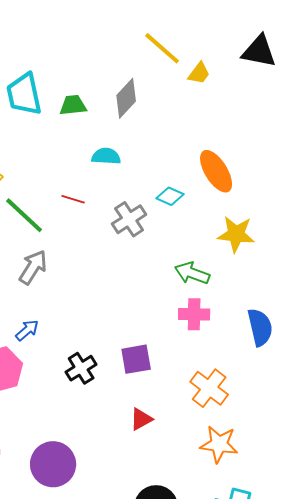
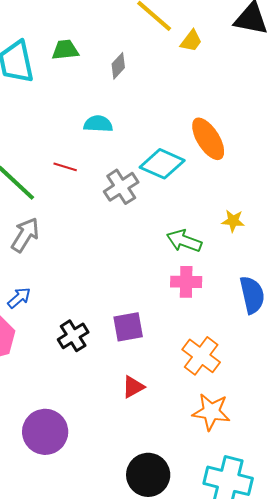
gray diamond: (126, 98) -> (118, 66), size x0.7
green trapezoid: (73, 105) -> (65, 50), moved
cyan diamond: (170, 196) -> (162, 164), size x1.6
yellow star: (236, 234) -> (233, 221), moved, size x0.6

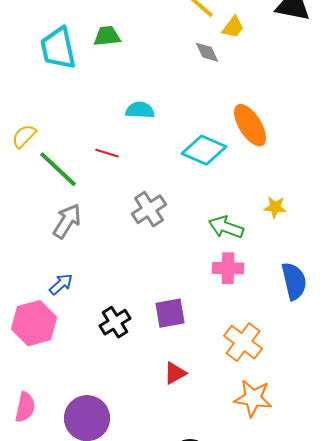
gray diamond: (118, 66) -> (207, 52), moved, turned -68
gray cross: (121, 187) -> (149, 209), moved

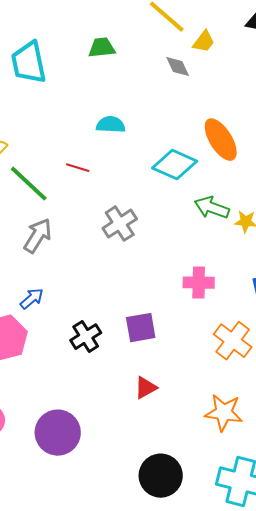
green trapezoid: (107, 36) -> (102, 48), moved
green arrow: (226, 227) -> (212, 208), moved
orange cross: (243, 342) -> (233, 341), moved

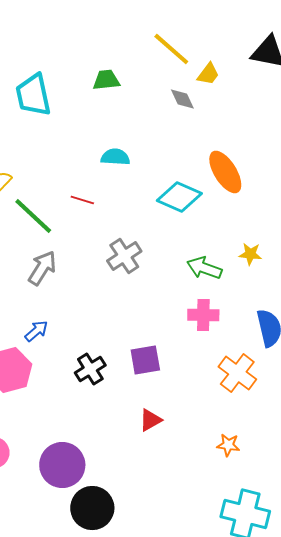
green arrow: (212, 208) -> (204, 268), moved
orange star: (224, 413) -> (228, 445), size x0.6
black circle: (161, 476) -> (92, 508), moved

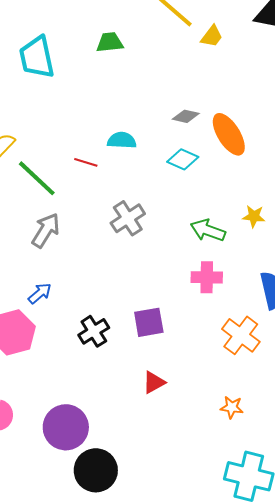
gray diamond: (182, 99) -> (186, 116), moved, turned -52
cyan semicircle: (115, 157) -> (122, 140), moved
cyan diamond: (179, 197) -> (183, 159), size x0.7

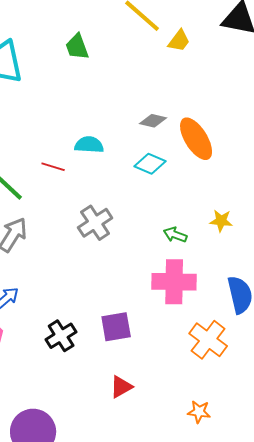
green trapezoid: (110, 42) -> (77, 47), turned -104
green arrow: (208, 230) -> (175, 235), size x0.7
pink cross: (207, 277) -> (174, 282), size x1.4

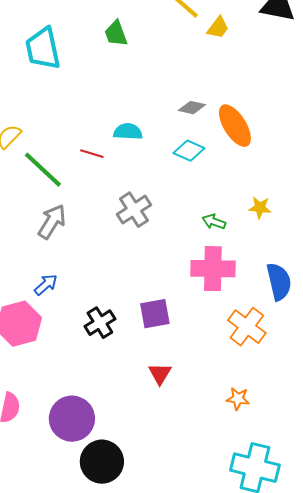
red triangle: (121, 387) -> (160, 374), turned -30

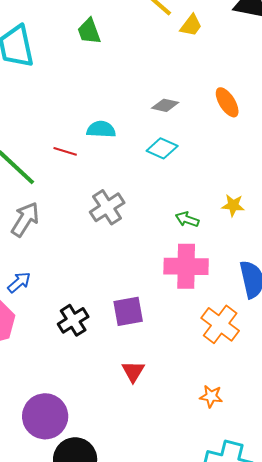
orange ellipse: (235, 126) -> (227, 102), moved, size x0.7

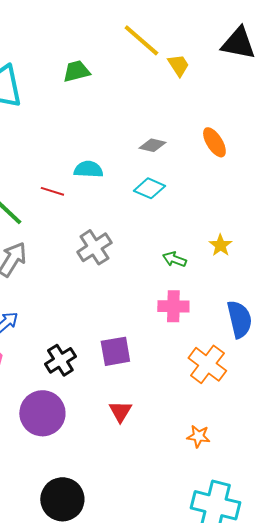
yellow trapezoid: (191, 25) -> (178, 65), turned -70
green trapezoid: (89, 31) -> (76, 71), turned 96
yellow star: (233, 205) -> (220, 245), turned 30
pink cross: (186, 266) -> (173, 306), size x0.7
purple circle: (45, 416) -> (42, 413), moved

